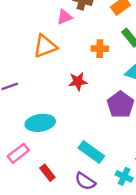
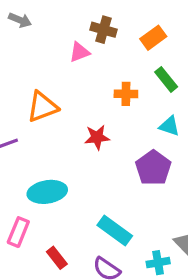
orange triangle: (45, 46) -> (42, 107), moved
pink rectangle: (18, 153) -> (18, 232), turned -30
cyan cross: (124, 176) -> (158, 263), turned -35

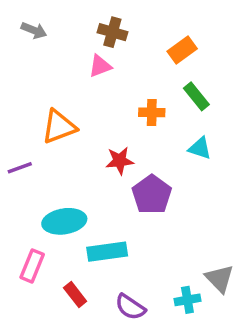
brown cross: (103, 30) -> (112, 32), moved
purple pentagon: (153, 168) -> (152, 195), moved
cyan rectangle: (115, 230) -> (107, 252), moved, turned -44

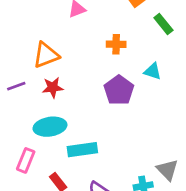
green rectangle: (196, 96) -> (163, 24), moved
red star: (120, 161) -> (53, 87), moved
purple pentagon: (152, 195) -> (119, 90), moved

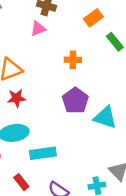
cyan triangle: (153, 71) -> (105, 117), moved, size x1.5

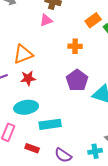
orange rectangle: (93, 18) -> (93, 20), moved
red rectangle: (21, 182) -> (32, 148), turned -32

